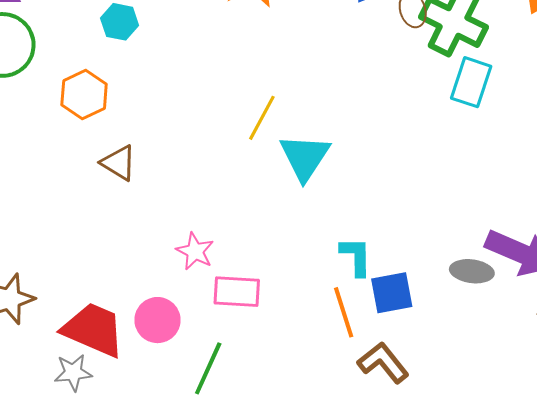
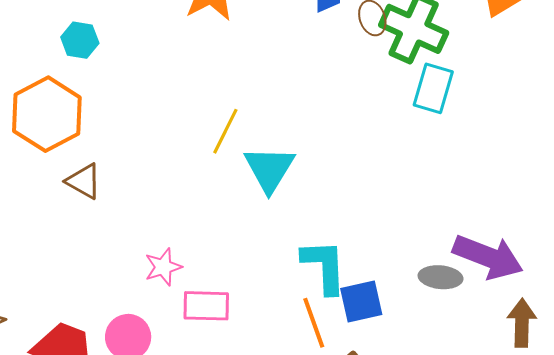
orange hexagon: (84, 95) -> (47, 114), size x1.5
pink star: (195, 251) -> (163, 267), turned 30
cyan L-shape: (356, 256) -> (324, 266), size x1.4

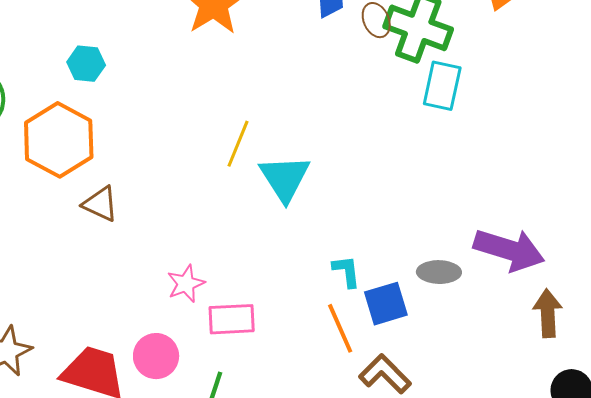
cyan L-shape: (324, 266) -> (346, 271), size x0.6
gray ellipse: (441, 277) -> (439, 272), moved

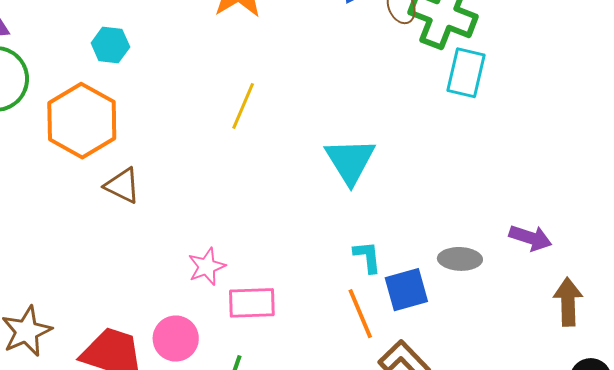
yellow line: (238, 144) -> (243, 106), moved
cyan triangle: (285, 178) -> (350, 161), moved
purple arrow: (509, 250) -> (530, 238), size x0.6

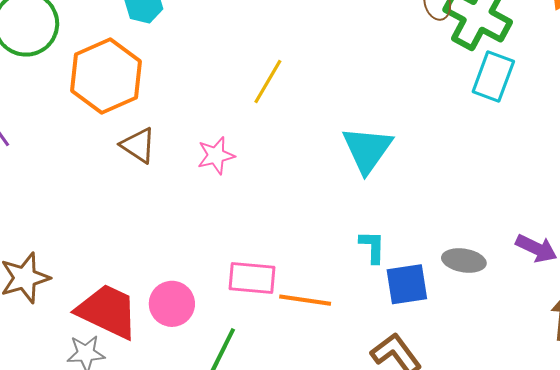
pink star: (207, 267) -> (216, 155), moved
orange line: (360, 314) -> (305, 300), moved, turned -66

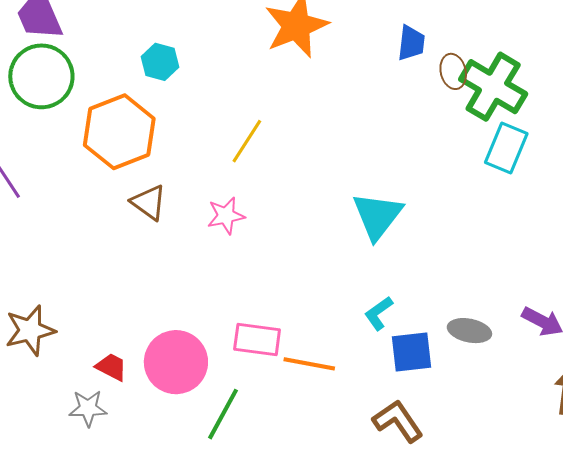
yellow line: (268, 81) -> (247, 141), moved
cyan L-shape: (372, 247) -> (379, 313), turned -129
pink circle: (172, 304) -> (176, 362), size x1.4
red trapezoid: (108, 311) -> (111, 367), size x0.5

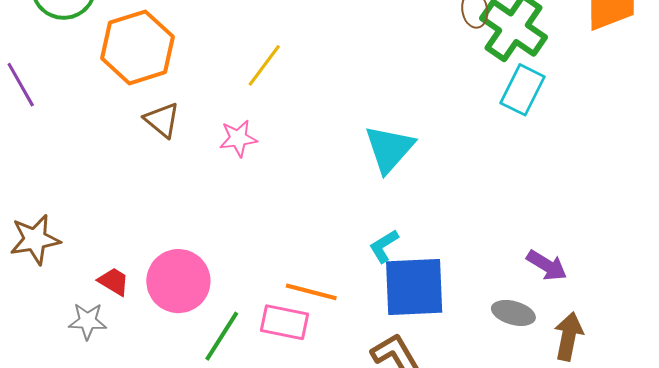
gray ellipse: (469, 331) -> (513, 313), moved
pink rectangle: (257, 340) -> (284, 322), moved
blue square: (412, 352) -> (414, 287), size x1.5

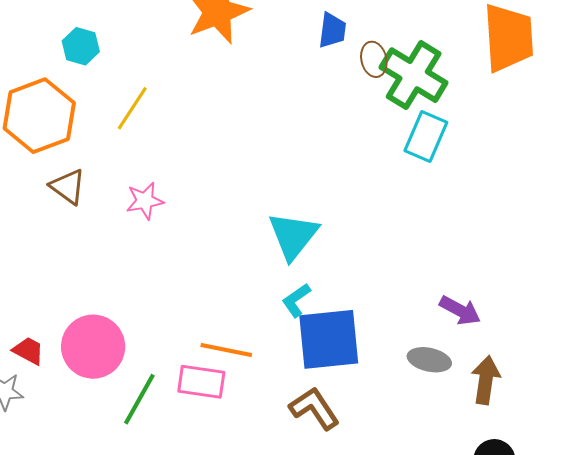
yellow line: (264, 65) -> (132, 108), moved
cyan triangle: (389, 149) -> (293, 236), moved

